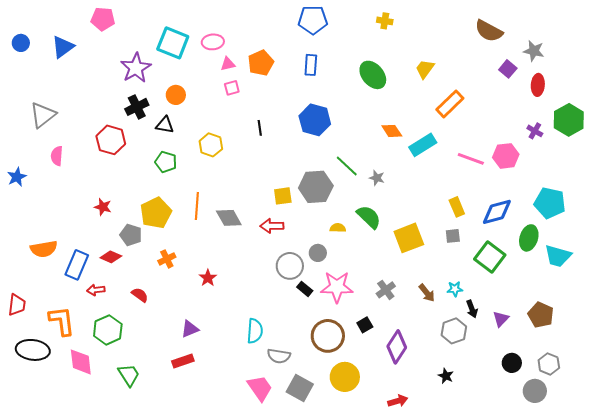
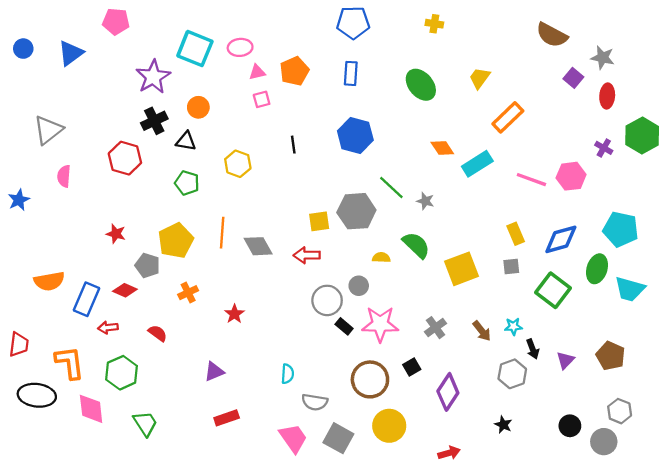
cyan semicircle: (255, 331) -> (288, 374), size x0.7
red rectangle: (183, 361) -> (227, 418), moved
black circle: (512, 363) -> (570, 426), moved

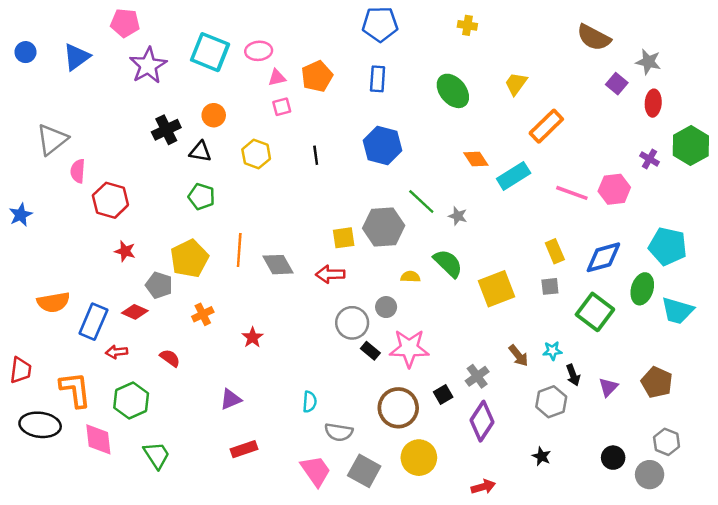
purple star: (153, 77) -> (148, 65), moved
red hexagon: (125, 158) -> (110, 200), moved
yellow hexagon: (238, 164) -> (256, 154), moved
pink semicircle: (64, 176) -> (78, 171), moved
gray cross: (435, 328) -> (477, 376), moved

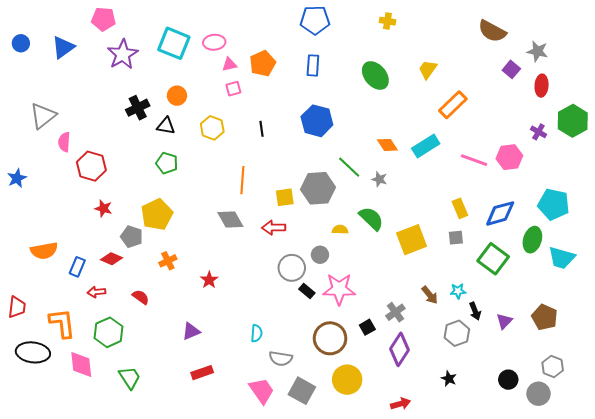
orange diamond: (476, 159) -> (387, 145), moved
orange line: (239, 250) -> (242, 180), moved
blue rectangle: (93, 322) -> (77, 267), size x0.7

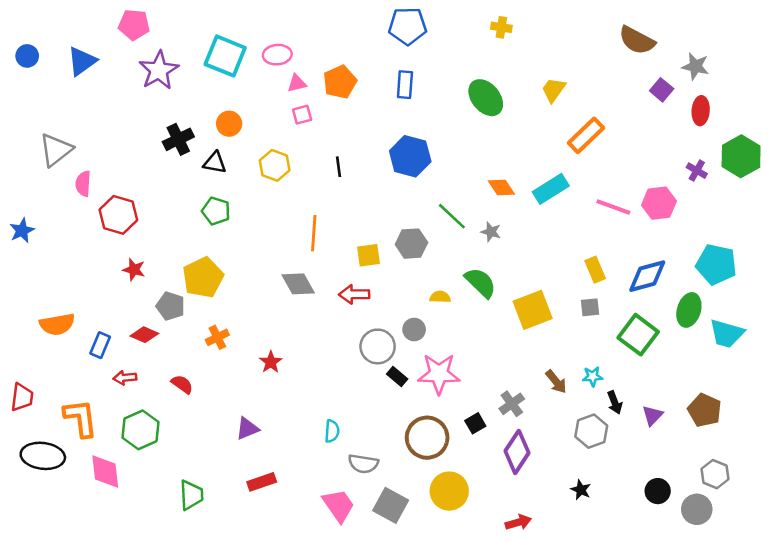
gray hexagon: (318, 188) -> (411, 244), size x0.7
green trapezoid: (130, 378) -> (191, 495), moved, turned 30

